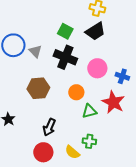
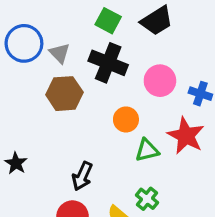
brown hexagon: (38, 88) -> (64, 94), moved
green cross: (89, 141) -> (147, 199), turned 32

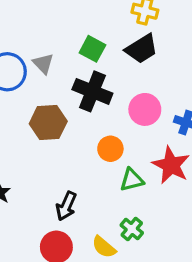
gray triangle: (60, 53) -> (43, 64), moved

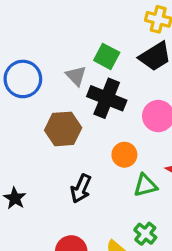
gray triangle: (43, 64) -> (76, 76), moved
black arrow: (66, 206) -> (81, 189), moved

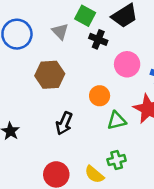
black cross: (107, 98) -> (98, 39), moved, size x0.6
green cross: (145, 234) -> (117, 160), turned 36

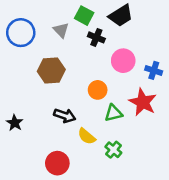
black arrow: (64, 123) -> (65, 116), turned -95
green cross: (117, 160) -> (113, 150), turned -35
yellow semicircle: (94, 174) -> (87, 136), moved

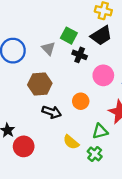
green triangle: (113, 113) -> (100, 131), moved
black arrow: (65, 116) -> (52, 112), moved
red circle: (57, 163) -> (24, 146), moved

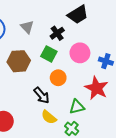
green square: (69, 36) -> (49, 54), moved
black cross: (80, 55) -> (57, 33), turned 32
black arrow: (52, 112) -> (42, 95), moved, turned 30

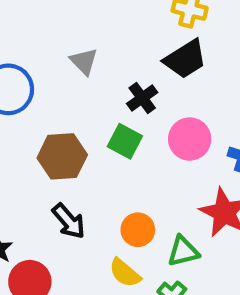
gray triangle: (27, 27) -> (84, 61), moved
orange circle: (58, 78) -> (138, 230), moved
black arrow: (42, 95) -> (69, 221), moved

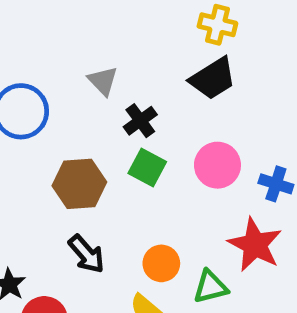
black cross: (142, 98) -> (140, 121), moved

